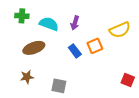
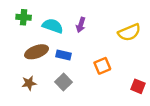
orange square: (95, 46) -> (102, 66), moved
blue rectangle: (75, 51) -> (63, 55), moved, turned -40
gray square: (59, 86) -> (63, 82), moved, turned 35

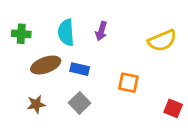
green cross: (24, 17) -> (21, 34), moved
cyan semicircle: (53, 26) -> (66, 32), turned -114
orange square: (102, 66) -> (128, 83), turned 35

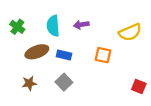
purple arrow: (101, 31) -> (81, 25), turned 64
green cross: (21, 34) -> (17, 27), turned 32
orange square: (128, 83) -> (103, 55), moved

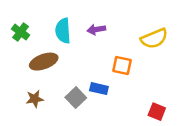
blue rectangle: (64, 55) -> (99, 89), moved
red square: (139, 87) -> (157, 112), moved

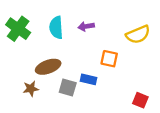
green cross: (21, 32) -> (18, 29), size x1.5
brown ellipse: (44, 62) -> (48, 67), moved
gray square: (76, 98) -> (68, 88), turned -30

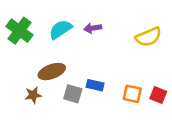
cyan semicircle: (56, 28) -> (60, 29), turned 60
orange square: (109, 59) -> (132, 94), moved
red square: (140, 100) -> (158, 95), moved

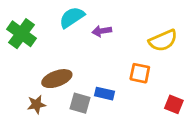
cyan semicircle: (60, 29) -> (72, 17), moved
orange square: (132, 94) -> (140, 73), moved

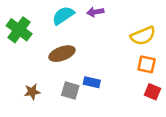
purple arrow: (102, 31) -> (95, 12), moved
orange square: (140, 73) -> (147, 64), moved
brown ellipse: (57, 79) -> (62, 54), moved

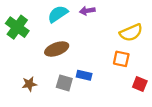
orange square: (147, 64) -> (121, 59), moved

